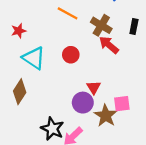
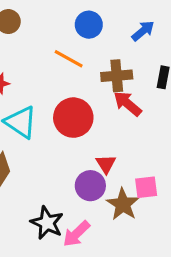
brown cross: (101, 25) -> (117, 76), turned -36
red circle: (71, 55) -> (73, 118), size x1.6

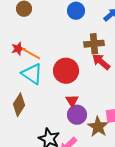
orange line: (69, 59) -> (31, 54), moved
red triangle: (106, 164) -> (72, 101), moved

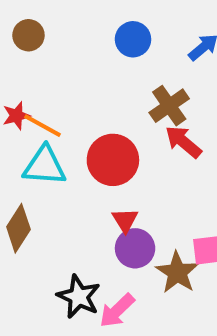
brown cross: (94, 44) -> (169, 106), turned -30
cyan triangle: (32, 74) -> (45, 166), turned -30

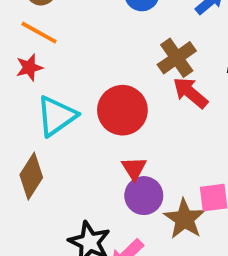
orange line: (43, 126) -> (39, 33), moved
cyan triangle: (45, 166) -> (56, 116), turned -39

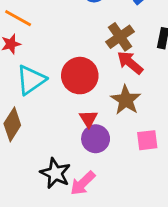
brown star: (185, 219) -> (126, 100), moved

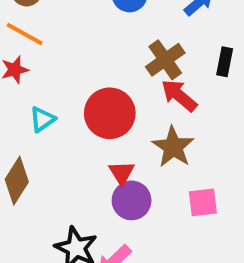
cyan triangle: (31, 80) -> (42, 119), size x0.6

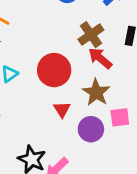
purple circle: (132, 200) -> (91, 129), moved
pink square: (203, 202) -> (120, 117), moved

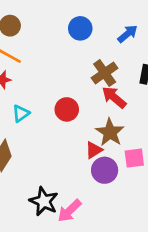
red circle: (54, 70) -> (67, 109), size x0.7
red triangle: (62, 109) -> (94, 150), moved, turned 30

